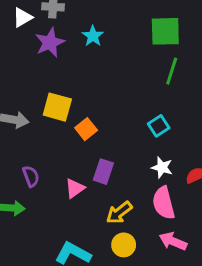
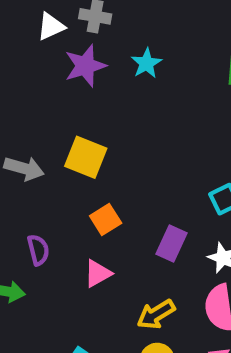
orange square: (86, 129) -> (106, 220), moved
purple rectangle: (103, 172) -> (171, 244), moved

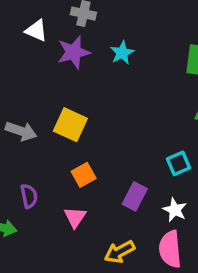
white triangle: (51, 26) -> (36, 31), moved, turned 45
pink triangle: (98, 273) -> (75, 217), turned -30

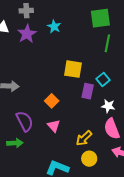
yellow square: (70, 125) -> (73, 69), moved
purple semicircle: (29, 196) -> (25, 121), size x1.5
purple rectangle: (135, 196) -> (88, 91), moved

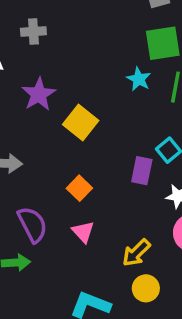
cyan star: (54, 26) -> (139, 79), moved
purple star: (27, 34) -> (39, 94), moved
yellow square: (73, 69) -> (81, 123), moved, turned 30

